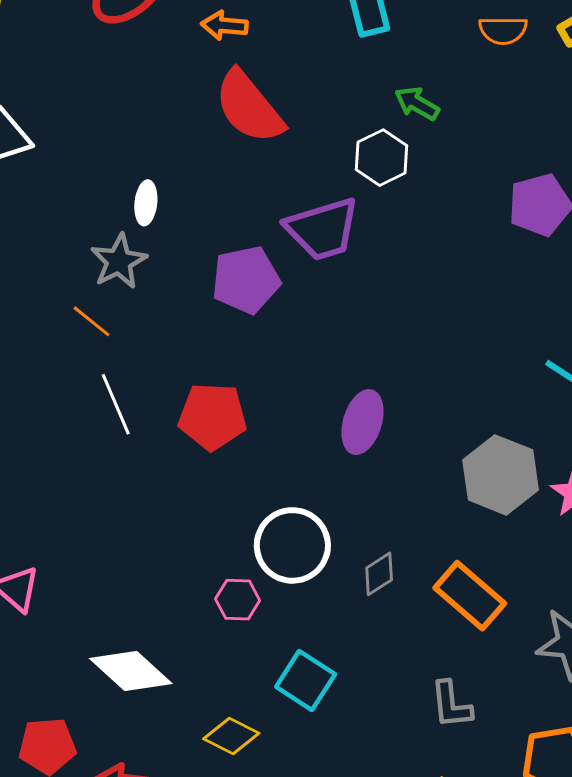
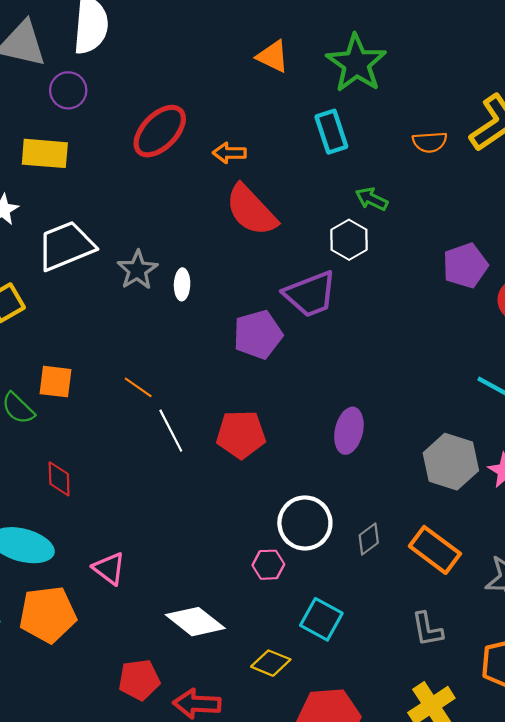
gray star: (119, 261) -> (137, 270), moved
orange line: (91, 321) -> (138, 387), moved

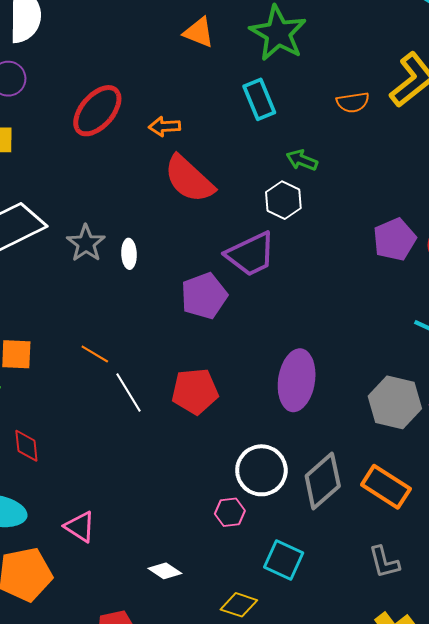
purple pentagon: (465, 266) -> (395, 240), moved
purple ellipse: (349, 431) -> (297, 380), size x1.4
gray diamond: (369, 539) -> (323, 481), size x1.8
white diamond: (195, 622) -> (165, 571), size x0.6

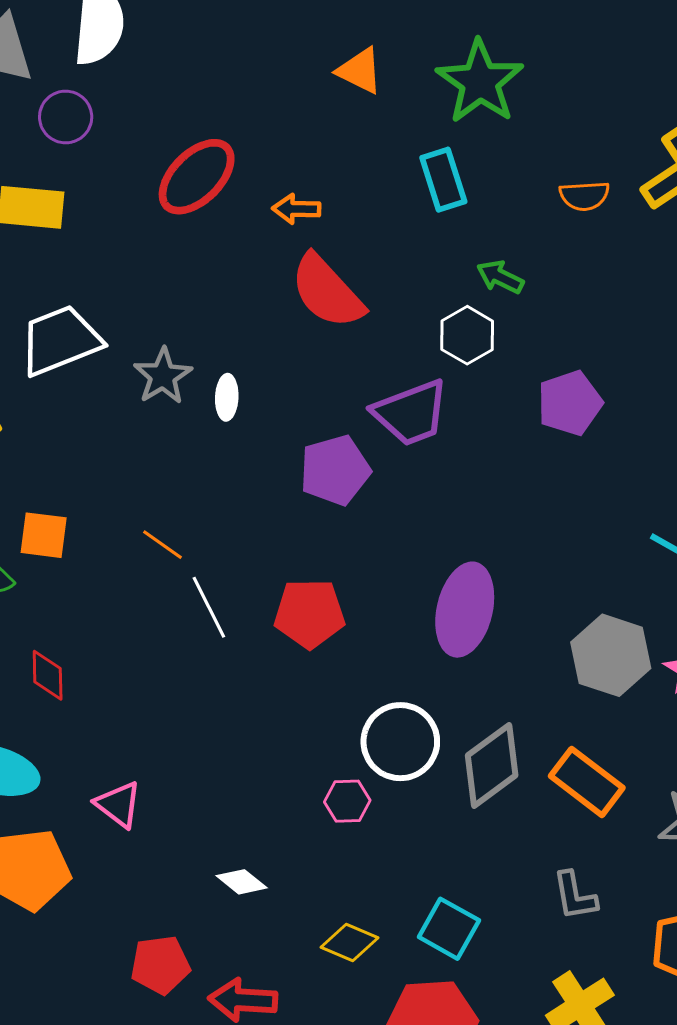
purple pentagon: (395, 240) -> (570, 403), moved
cyan square: (284, 560) -> (449, 929), moved

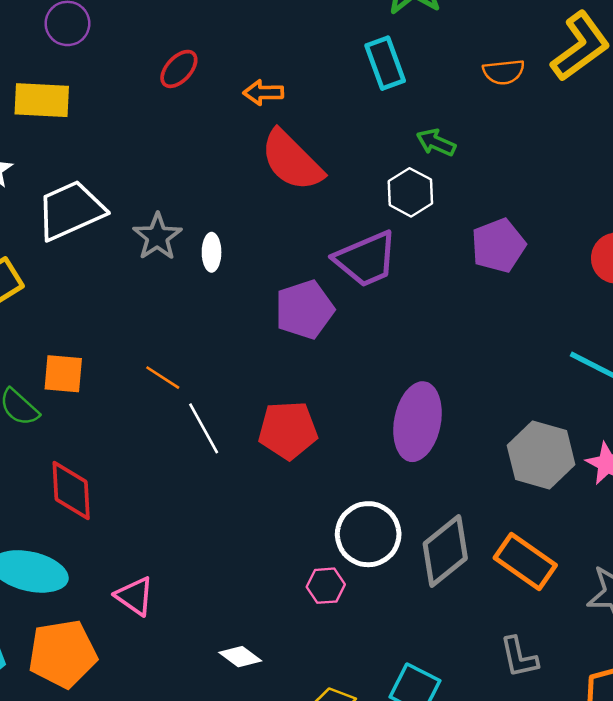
red ellipse: (197, 177) -> (179, 69), size x0.6
red diamond: (48, 675) -> (71, 490), size x1.4

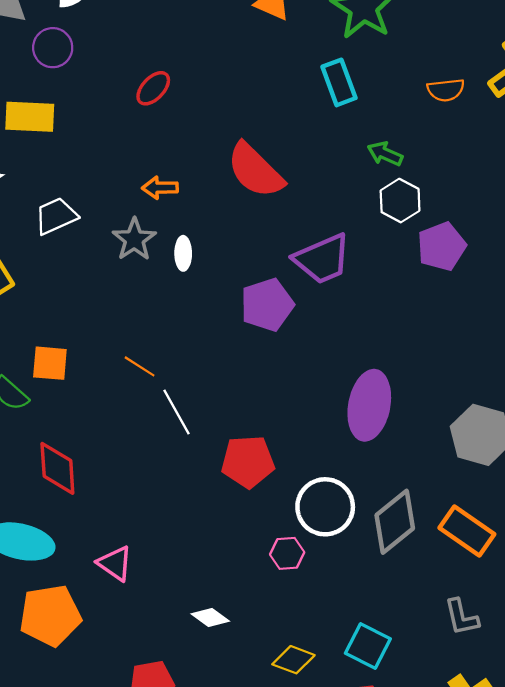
orange arrow: (263, 93) -> (160, 188), moved
white hexagon: (410, 192) -> (400, 201), moved
white trapezoid: (70, 210) -> (56, 216), size x0.7
red pentagon: (288, 430) -> (248, 462), moved

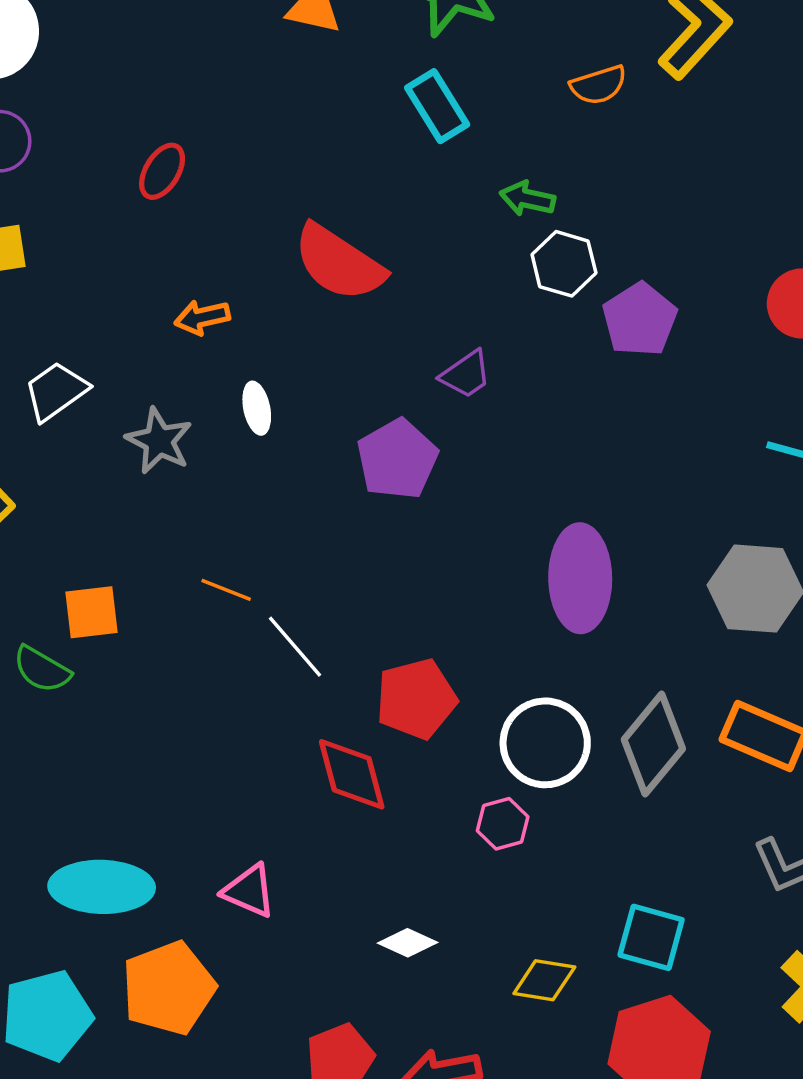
gray star: (134, 239) -> (159, 441), moved
purple trapezoid: (322, 259) -> (466, 374), size x0.6
red diamond: (57, 468) -> (352, 774), moved

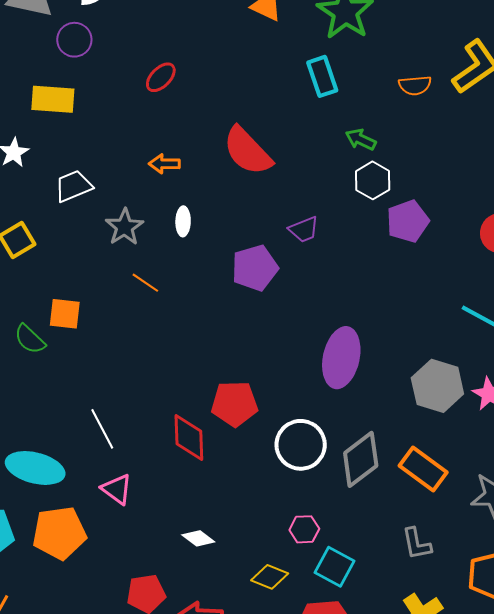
orange line: (226, 590) -> (145, 283), moved
white line: (295, 647) -> (102, 429), moved
pink hexagon: (503, 824) -> (304, 529), moved

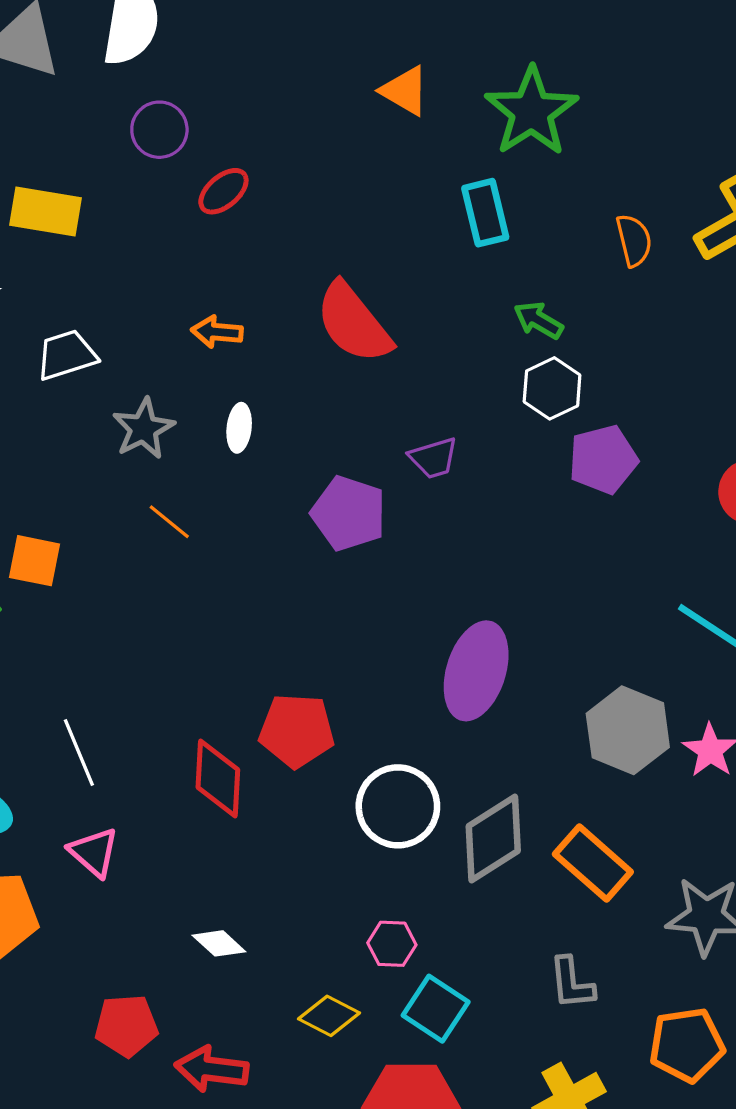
purple circle: (74, 40) -> (159, 130), moved
orange semicircle: (415, 85) -> (634, 240), turned -104
purple pentagon: (255, 268) -> (349, 513), turned 30

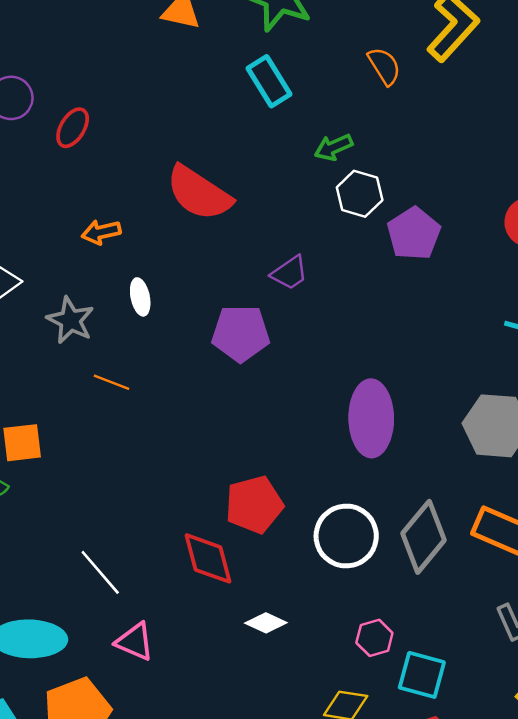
green arrow: (538, 320) -> (333, 147), turned -36
white diamond: (219, 943) -> (266, 623), moved

